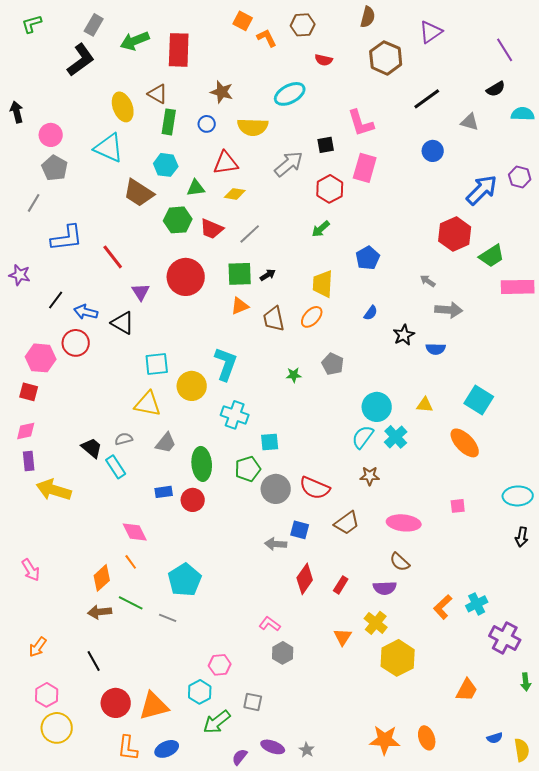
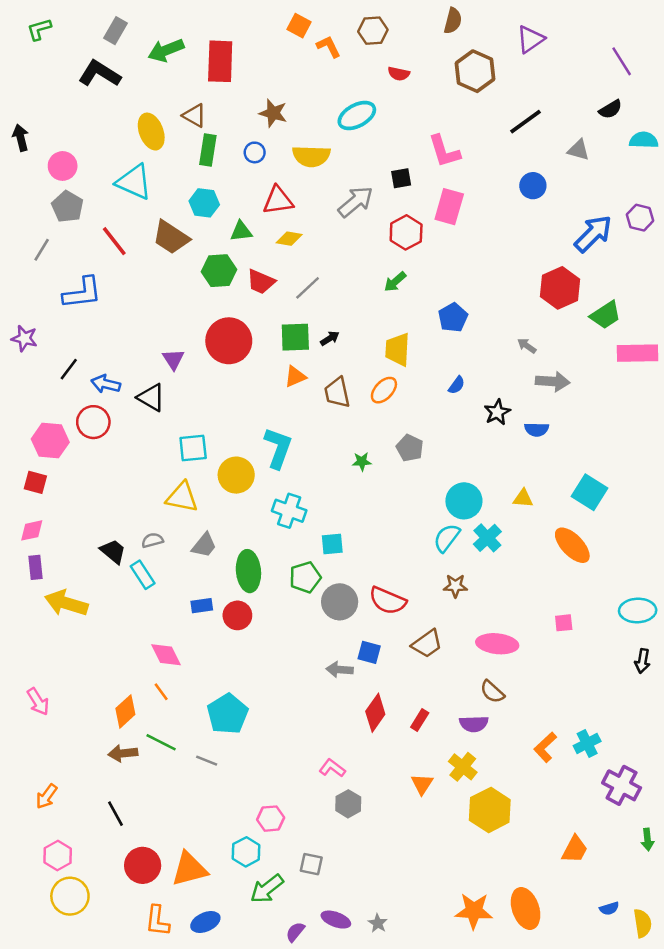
black L-shape: (81, 60) -> (99, 74), turned -112
red line: (113, 257) -> (114, 241), moved
orange ellipse: (427, 738) -> (526, 908), size x1.4

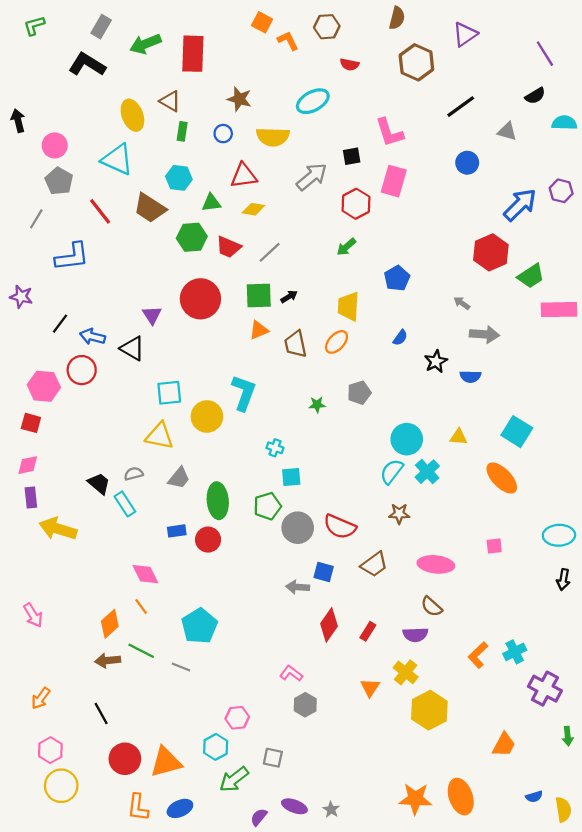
green rectangle: (208, 150) -> (182, 131), size x0.7
gray pentagon: (410, 448) -> (359, 393), turned 30
cyan cross: (289, 511) -> (275, 448), moved, size x0.6

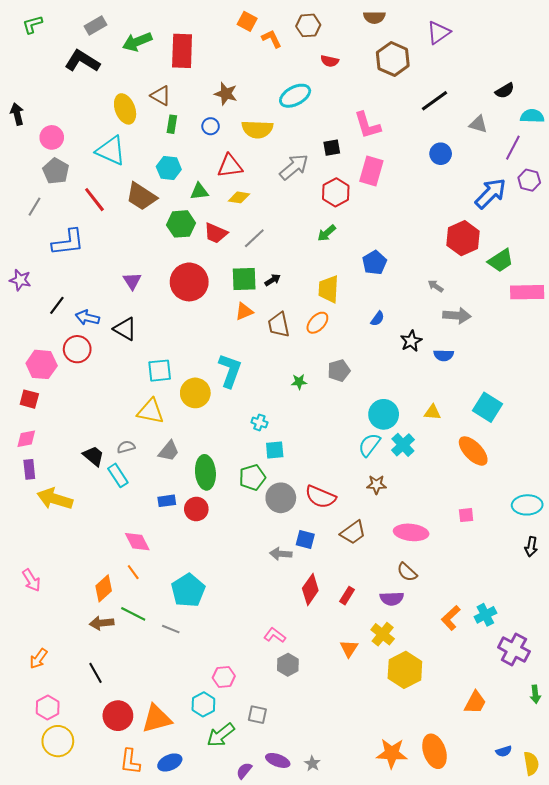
brown semicircle: (397, 18) -> (374, 17), turned 75
gray rectangle: (101, 27) -> (96, 25), turned 30
purple line: (545, 54) -> (513, 148), moved, turned 60
purple triangle: (152, 315) -> (132, 281), moved

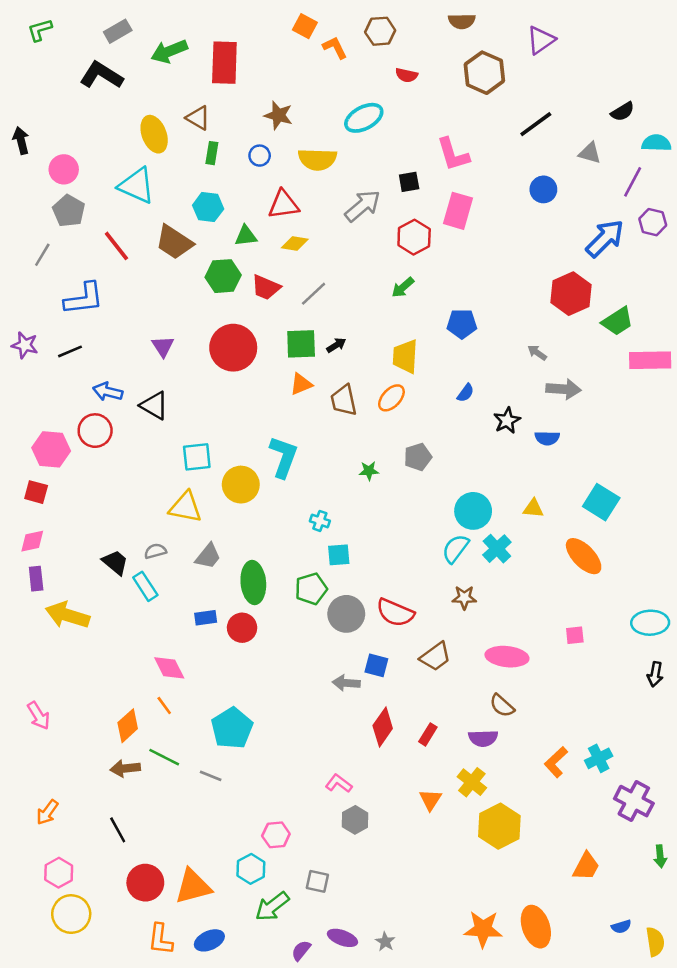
blue pentagon: (374, 263) -> (462, 324), turned 30
black line: (57, 305) -> (70, 351), moved, turned 30

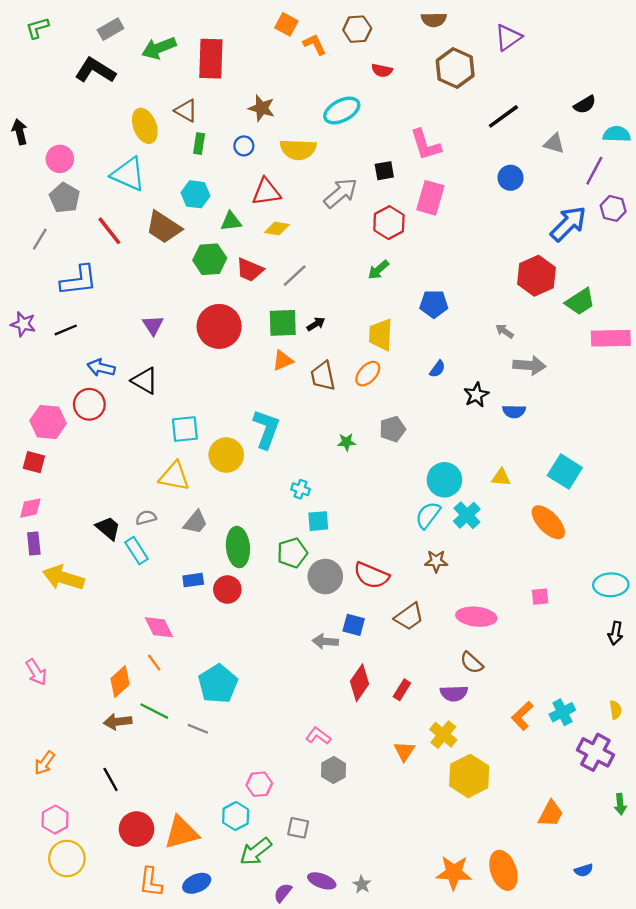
yellow semicircle: (655, 942) -> (616, 710), moved, size x0.7

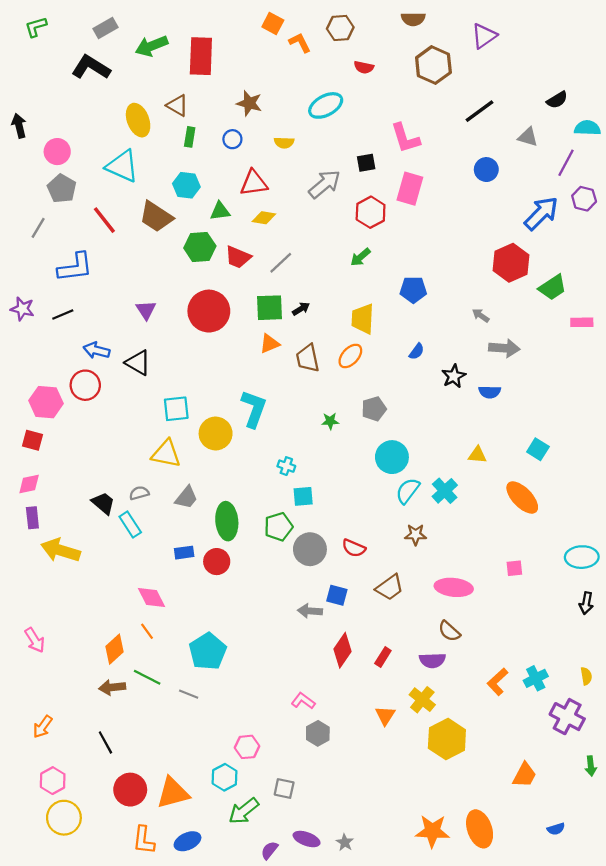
yellow semicircle: (298, 149) -> (284, 143), size x0.6
pink rectangle: (611, 338) -> (582, 322), size x0.6
cyan square: (565, 472) -> (538, 449), size x0.7
cyan circle: (444, 480) -> (392, 457), moved
red semicircle: (371, 575) -> (354, 548), size x0.7

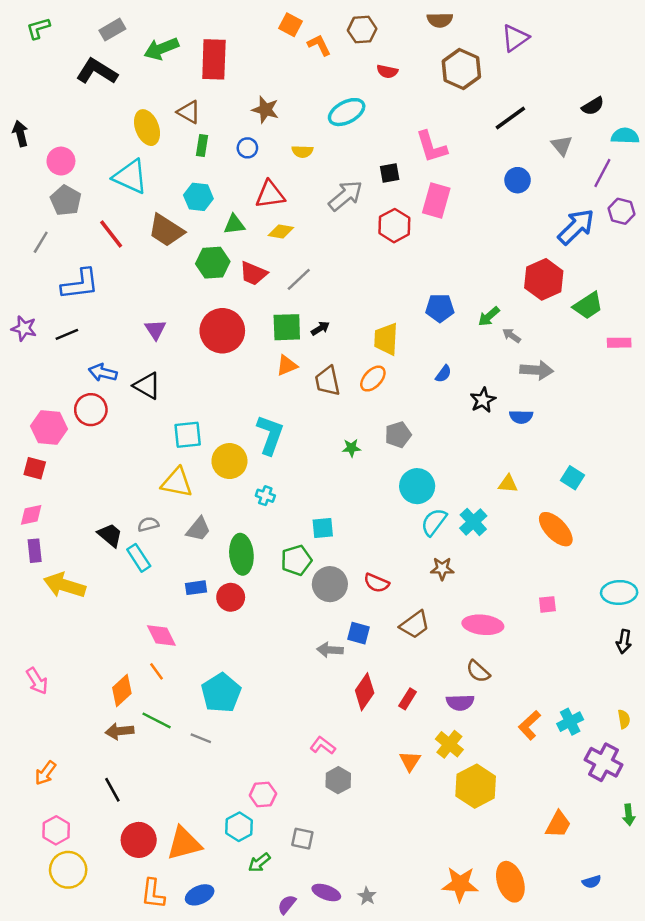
gray triangle: (528, 137) -> (562, 145), turned 35
green arrow: (360, 257) -> (489, 316), moved
cyan cross: (286, 466) -> (265, 496), moved
green arrow: (244, 811) -> (259, 863), size x0.7

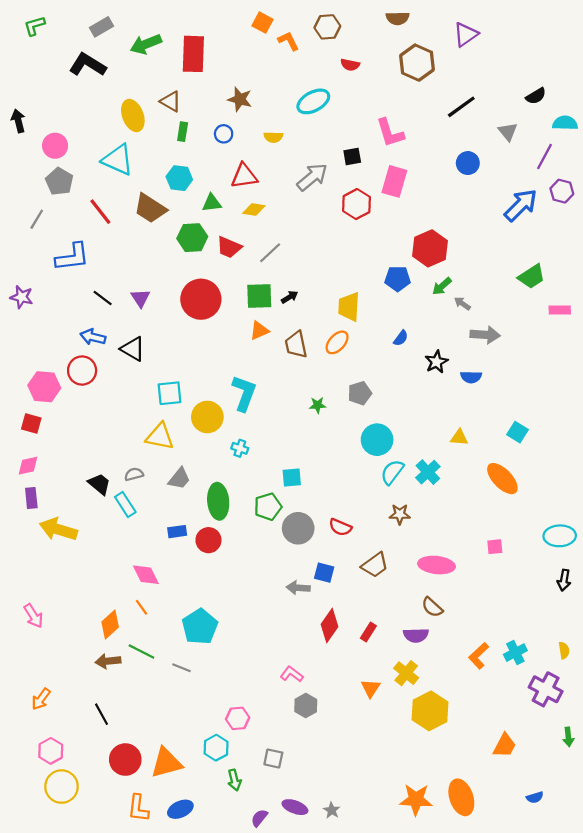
red hexagon: (544, 279) -> (430, 248), moved
black line: (67, 334) -> (103, 298), moved, turned 60
green arrow: (259, 863) -> (234, 780), turned -66

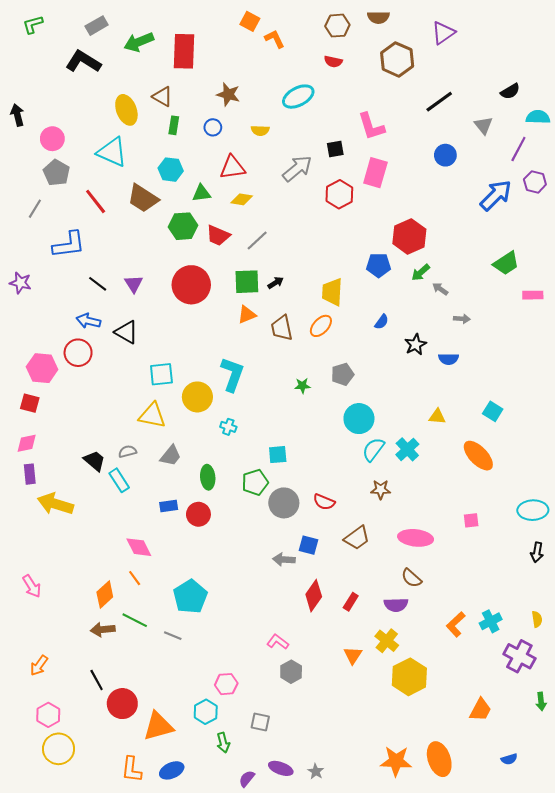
brown hexagon: (327, 27) -> (337, 26), moved
gray arrow: (485, 335) -> (462, 319), size x0.6
green ellipse: (218, 501) -> (208, 477), size x0.7
red circle: (125, 760) -> (122, 704), moved

